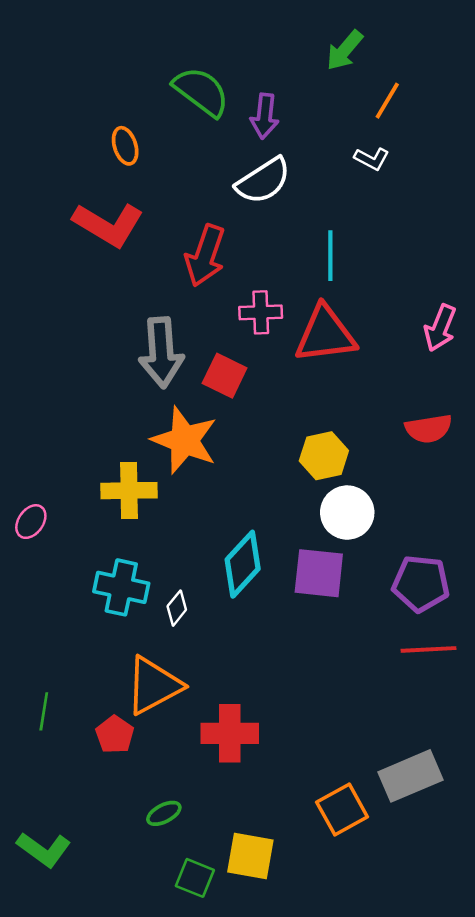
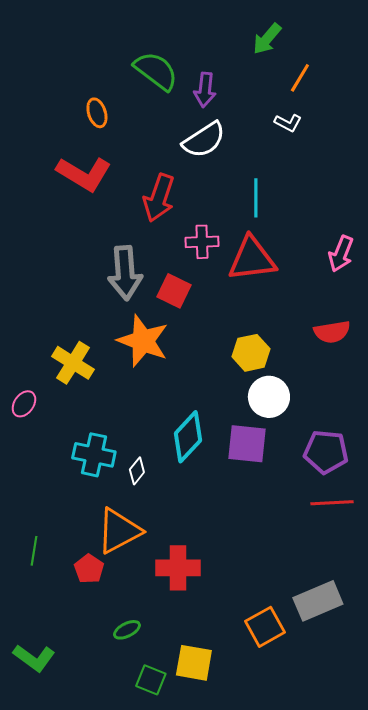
yellow cross: (129, 491) -> (73, 363), moved, turned 33

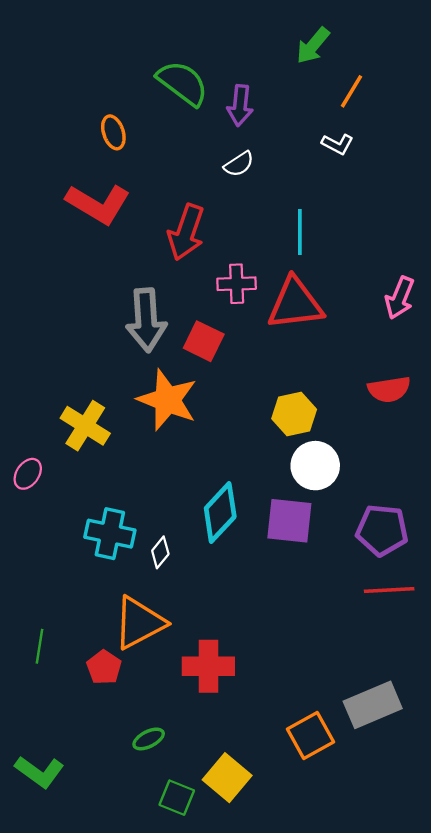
white semicircle: (204, 140) -> (239, 164), size x0.6
yellow square: (194, 663) -> (227, 778), turned 30

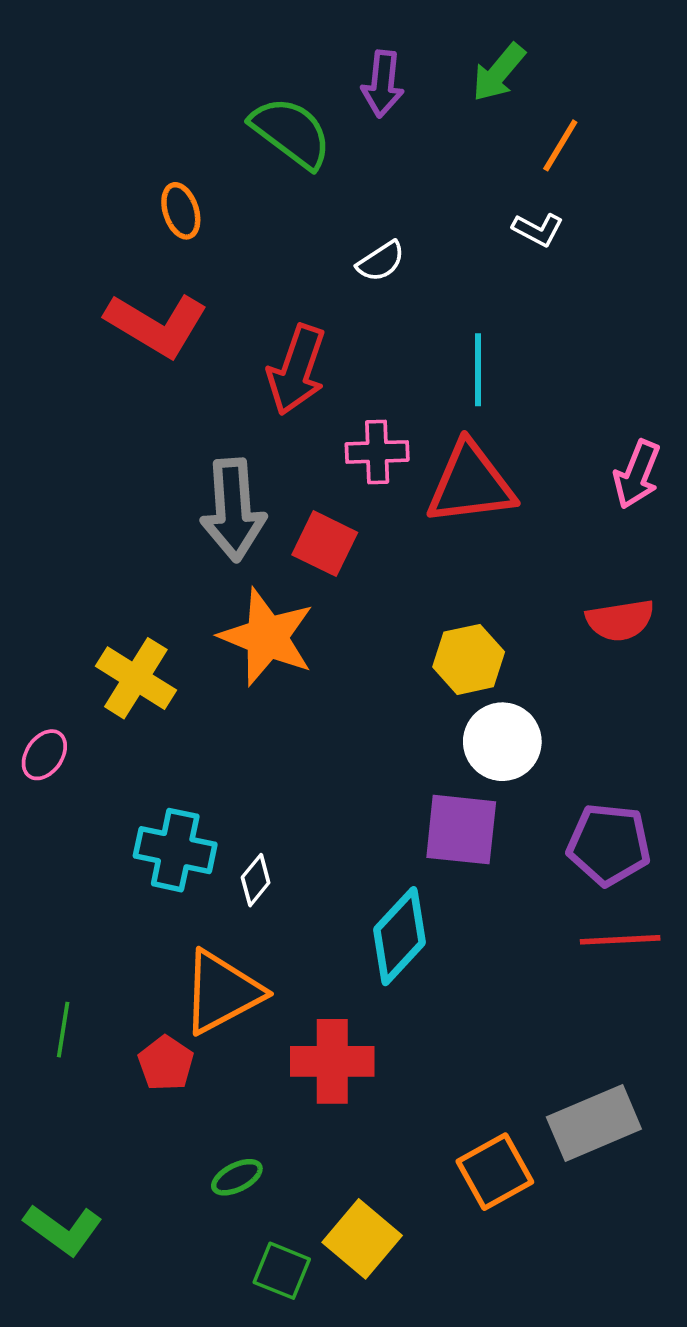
purple arrow: (240, 105) -> (383, 84), moved
cyan diamond: (220, 513) -> (400, 936), moved

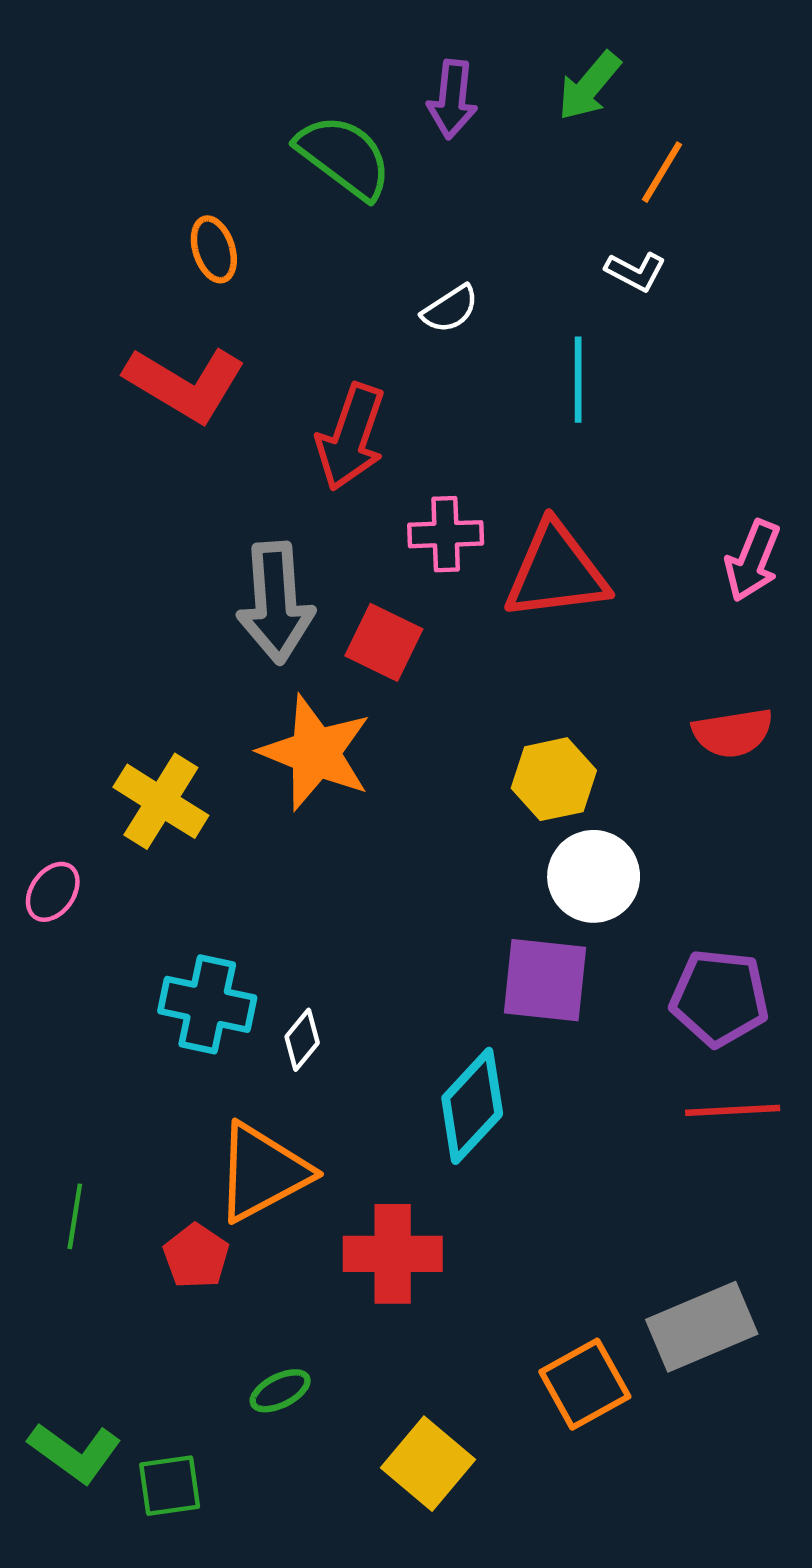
cyan line: (478, 370) -> (578, 380), moved
green square: (282, 1271) -> (170, 1486), moved, turned -30

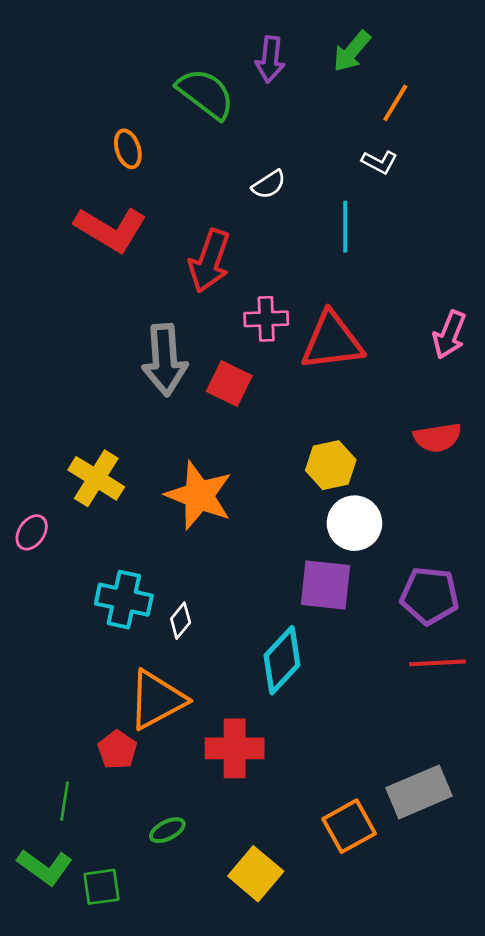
orange star: (315, 753) -> (199, 495), moved
green line: (75, 1216) -> (65, 801), moved

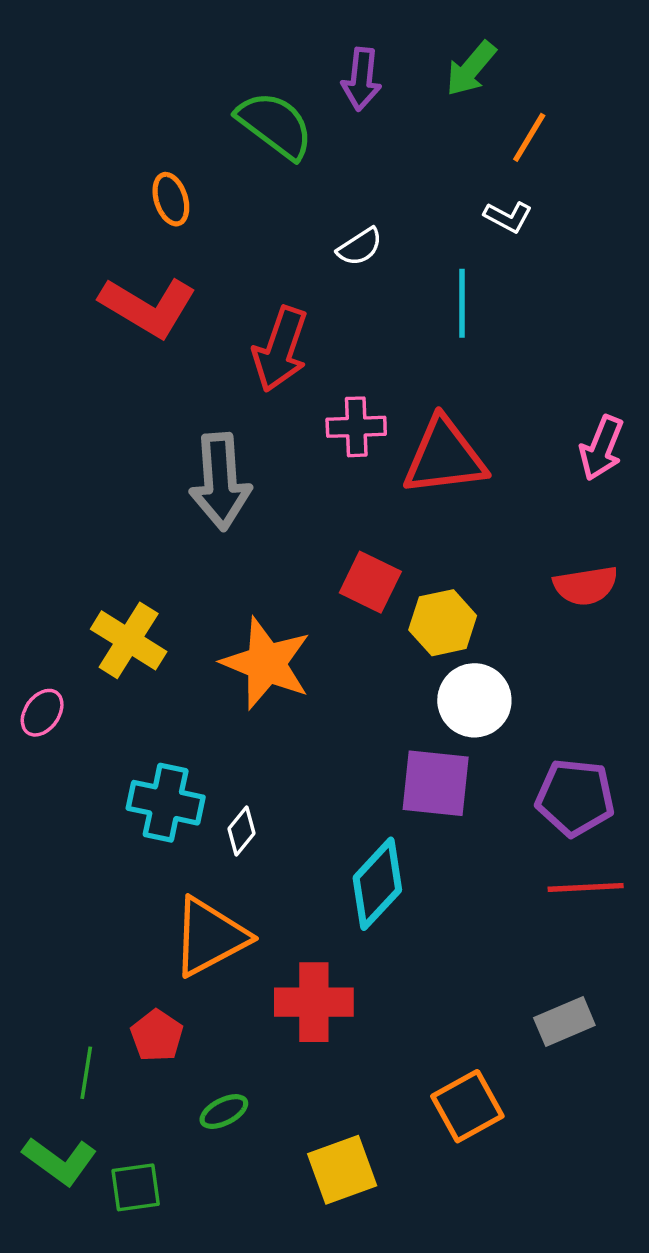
red square: (229, 383) -> (370, 582), moved
red pentagon: (117, 750) -> (157, 1036), moved
gray rectangle: (419, 792) -> (564, 1022), moved, size x0.7
yellow square: (256, 874) -> (342, 1170), turned 30

